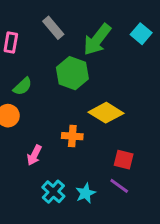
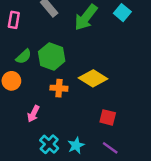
green hexagon: (72, 73) -> (52, 56), moved
orange cross: (72, 136) -> (59, 88), moved
purple line: (119, 186) -> (110, 148), moved

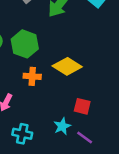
cyan cross: (49, 144) -> (22, 134), turned -30
cyan star: (76, 145) -> (62, 126), moved

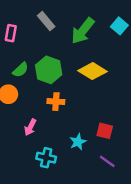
yellow diamond: (67, 66) -> (93, 71), moved
cyan star: (62, 126) -> (78, 142), moved

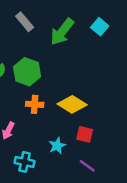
yellow diamond: (93, 71) -> (72, 104), moved

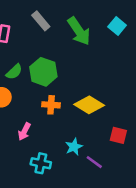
green arrow: (62, 32) -> (79, 31), turned -72
red square: (85, 134) -> (118, 135), moved
purple line: (87, 166) -> (94, 162), moved

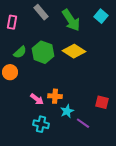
orange cross: (51, 105) -> (55, 96), moved
yellow diamond: (89, 105) -> (74, 51), moved
pink arrow: (24, 132) -> (37, 99), moved, turned -80

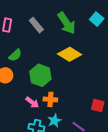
gray rectangle: (41, 12) -> (36, 25), moved
green hexagon: (43, 52) -> (40, 75), moved
cyan star: (67, 111) -> (54, 121), moved

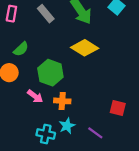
pink arrow: (32, 102) -> (35, 96), moved

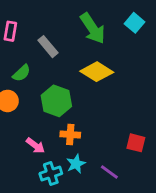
gray rectangle: (46, 14) -> (48, 47), moved
pink arrow: (35, 96) -> (35, 146), moved
cyan cross: (46, 134) -> (51, 173), turned -30

